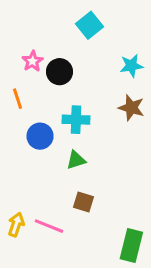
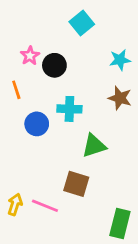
green triangle: (76, 160) -> (94, 146), moved, size x1.4
brown square: (83, 202) -> (76, 184), size x1.4

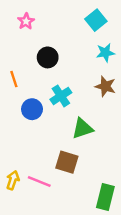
cyan square: (82, 23) -> (96, 20), moved
pink star: (30, 56) -> (26, 21), moved
cyan cross: (69, 109) -> (61, 96), turned -35

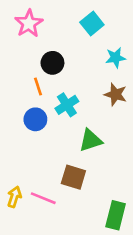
cyan square: (96, 20) -> (92, 23), moved
pink star: (26, 21) -> (29, 23), size x1.5
orange line: (14, 79) -> (38, 87), moved

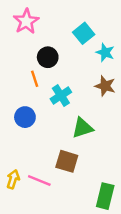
cyan square: (92, 23) -> (84, 33), moved
cyan star: (116, 58) -> (105, 52), turned 30
blue circle: (35, 119) -> (25, 117), moved

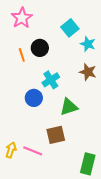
orange line: (35, 79) -> (22, 55), moved
blue circle: (25, 117) -> (34, 98), moved
brown square: (67, 161) -> (56, 135), turned -30

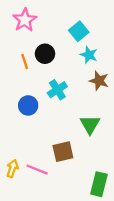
cyan star: (88, 44) -> (89, 55), moved
blue circle: (34, 98) -> (28, 105), moved
green triangle: (69, 107) -> (90, 125), moved, turned -42

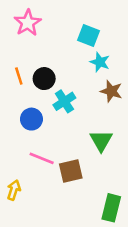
cyan square: (79, 31) -> (88, 35), turned -30
black circle: (45, 54) -> (44, 79), moved
orange line: (25, 62) -> (19, 76), moved
pink line: (37, 170) -> (42, 158), moved

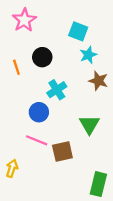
cyan star: (100, 62) -> (88, 55), turned 30
black circle: (44, 79) -> (42, 57), moved
blue circle: (31, 119) -> (39, 112), moved

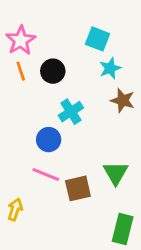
pink star: (24, 20) -> (21, 40), moved
orange line: (16, 67) -> (21, 71), moved
green triangle: (89, 125) -> (116, 173), moved

